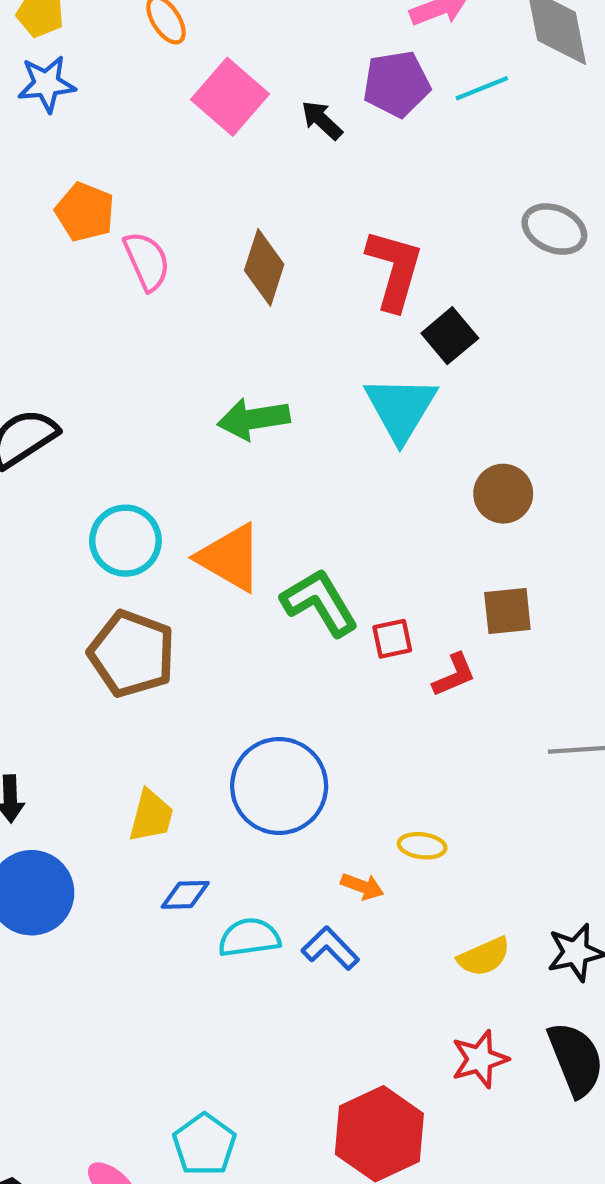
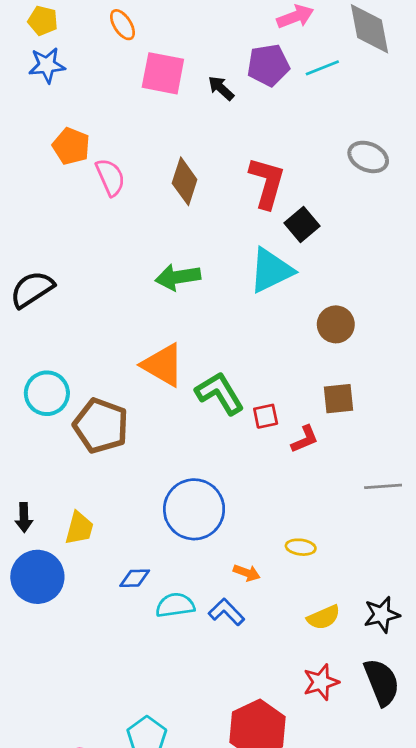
pink square: (230, 97) -> (163, 73), turned -30
cyan triangle: (401, 408) -> (271, 270), turned 33
cyan circle: (125, 541) -> (47, 393), moved
yellow trapezoid: (151, 816) -> (79, 528), moved
yellow ellipse: (422, 846) -> (301, 547), moved

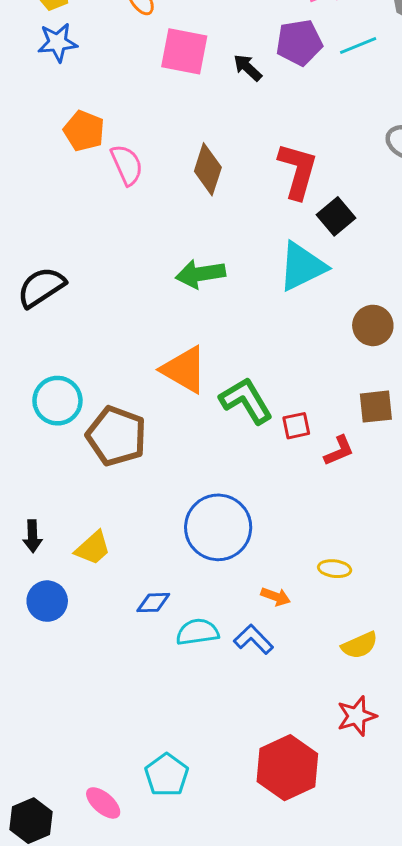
yellow trapezoid: (79, 528) -> (93, 548), turned 33
blue circle: (37, 577) -> (47, 601), size x0.7

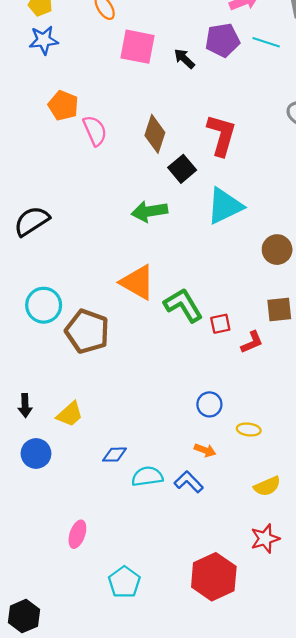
cyan line: (358, 45) -> (266, 42), turned 40
black square: (336, 216) -> (182, 169), moved
blue circle: (218, 527) -> (209, 404), moved, size x0.5
pink ellipse: (103, 803) -> (77, 534), moved, turned 68

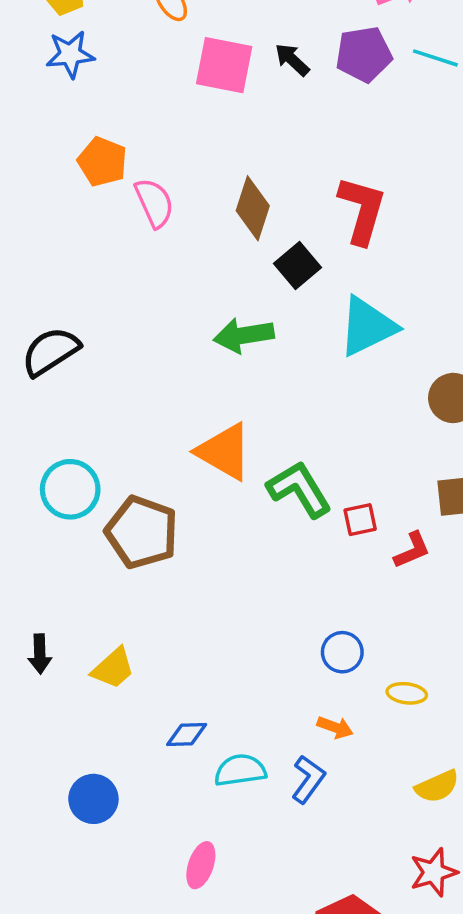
black arrow: (184, 59) -> (292, 60), moved
blue circle: (36, 453) -> (93, 799), moved
blue L-shape: (189, 482) -> (308, 779), turned 80
pink ellipse: (77, 534) -> (201, 865), moved

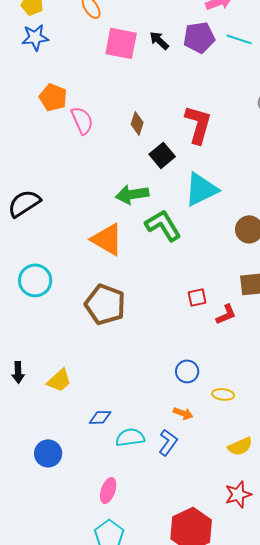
brown diamond: (253, 208) -> (137, 123), size x0.7
orange triangle: (224, 452) -> (107, 239), moved
green L-shape: (299, 489) -> (163, 225), moved
brown pentagon: (142, 532) -> (105, 304), moved

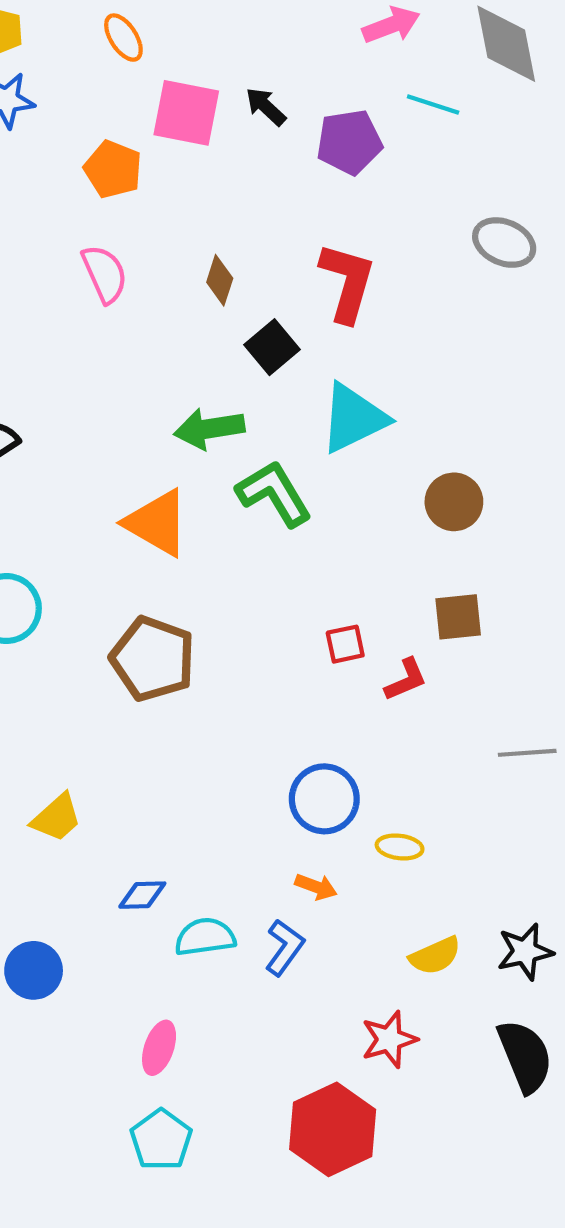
purple pentagon: (199, 37) -> (349, 142), moved
orange pentagon: (53, 97) -> (113, 169), moved
blue circle: (187, 371) -> (324, 799), size x1.4
red star: (238, 494) -> (389, 1039), moved

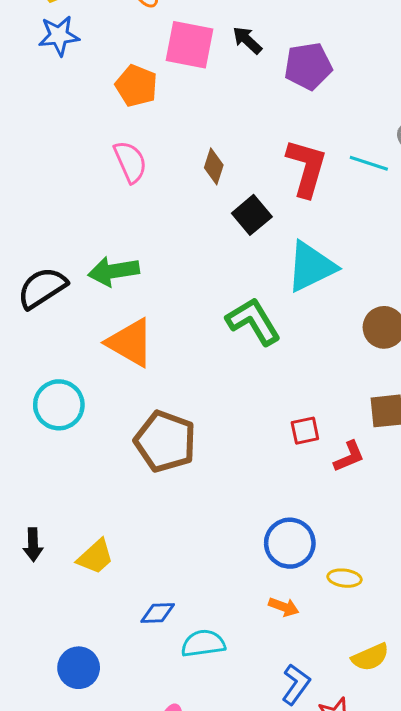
cyan line: (433, 104) -> (369, 163), moved
green arrow: (209, 429) -> (114, 271), moved
orange triangle: (157, 523) -> (130, 343), moved
blue L-shape: (285, 947) -> (296, 684), moved

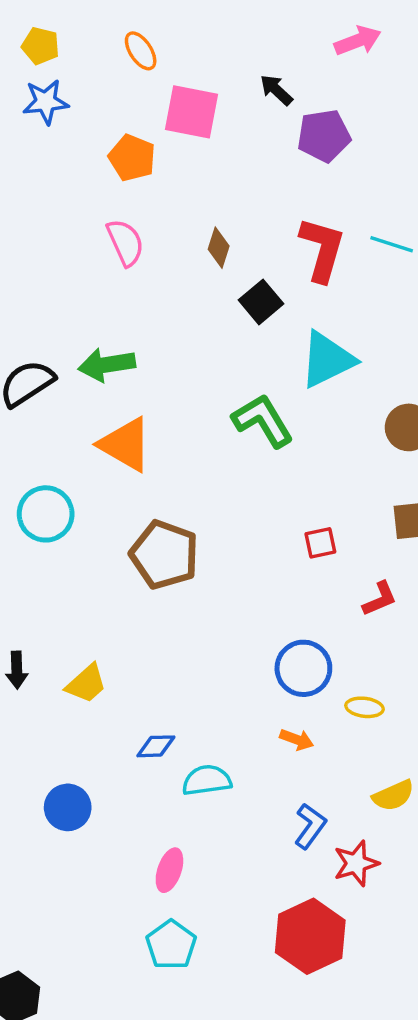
black arrow: (247, 40) -> (276, 90), moved
red L-shape: (349, 457) -> (380, 599), moved

